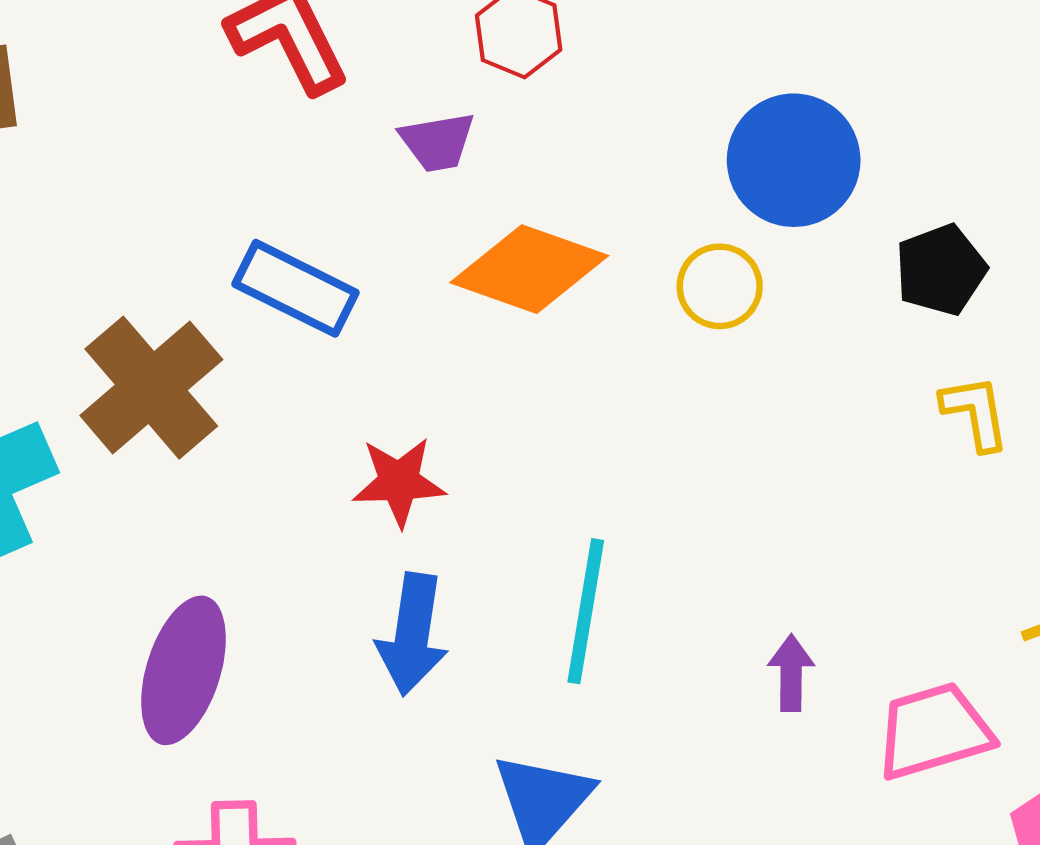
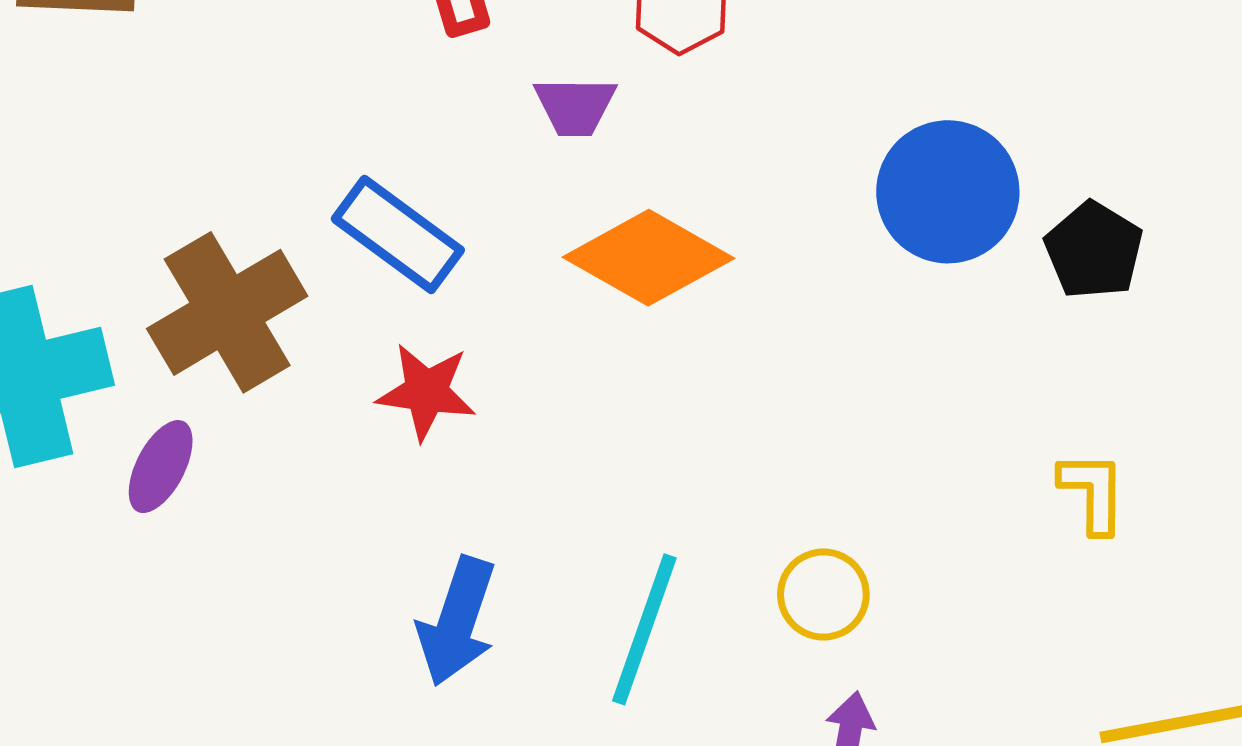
black pentagon: (941, 270) -> (1094, 250), moved, turned -30
yellow circle: (720, 286) -> (823, 595), moved
red star: (399, 482) -> (426, 392), moved
purple ellipse: (184, 670) -> (161, 467), moved, size x0.6

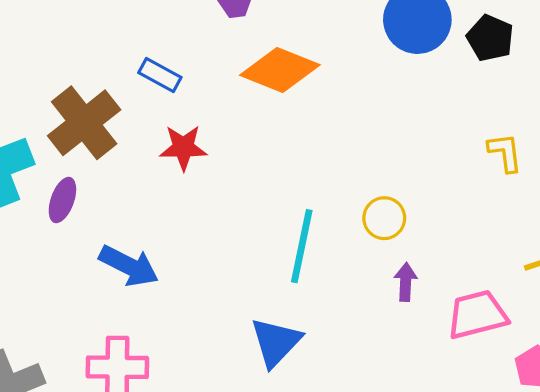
blue rectangle: (398, 234) -> (160, 75), size x0.7
blue arrow: (457, 621) -> (129, 266), moved, turned -74

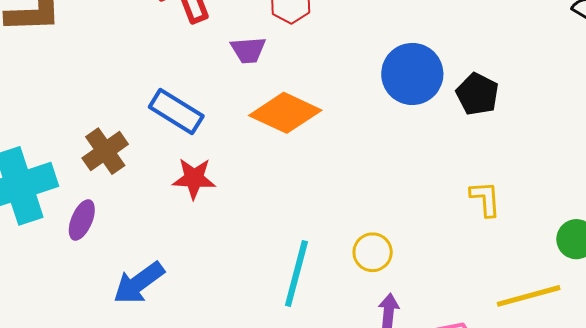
blue rectangle: (160, 75) -> (176, 111), size x1.4
brown cross: (84, 123) -> (105, 151), size x0.7
blue arrow: (129, 266) -> (139, 283), turned 114

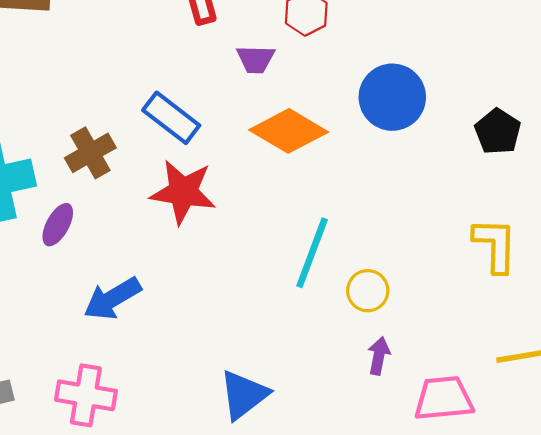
blue circle: (412, 74) -> (392, 97), moved
red star: (194, 178) -> (183, 192), size x1.4
yellow L-shape: (485, 199) -> (495, 245), size x1.4
cyan line: (296, 274) -> (312, 253), moved

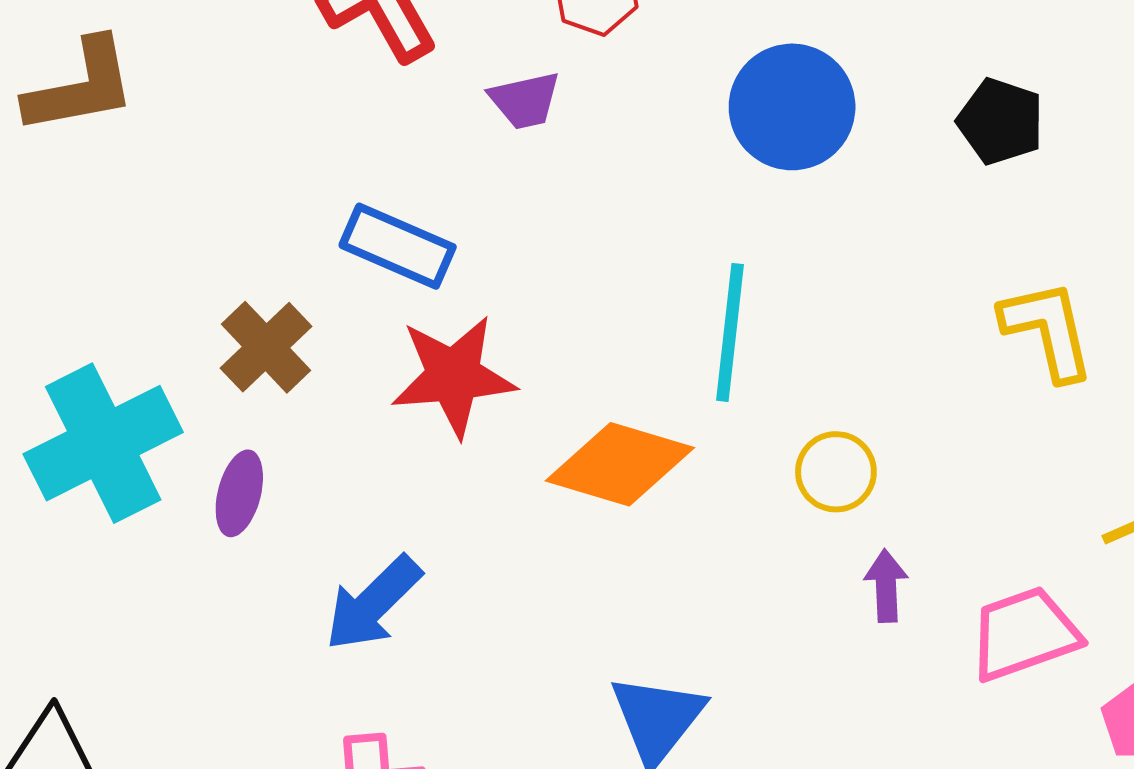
orange diamond: (289, 131) -> (620, 464), moved
cyan line: (312, 253) -> (730, 332), moved

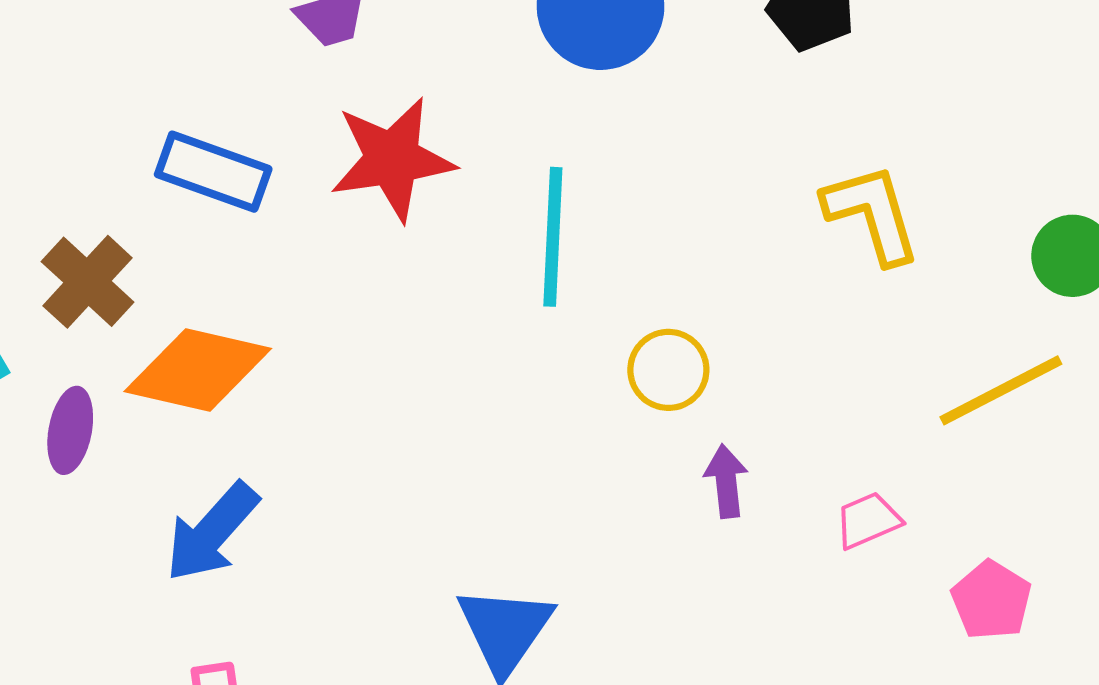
red star: (453, 376) -> (392, 159), moved
orange diamond: (620, 464) -> (198, 370), moved
pink trapezoid: (1024, 634) -> (868, 520), size x0.6

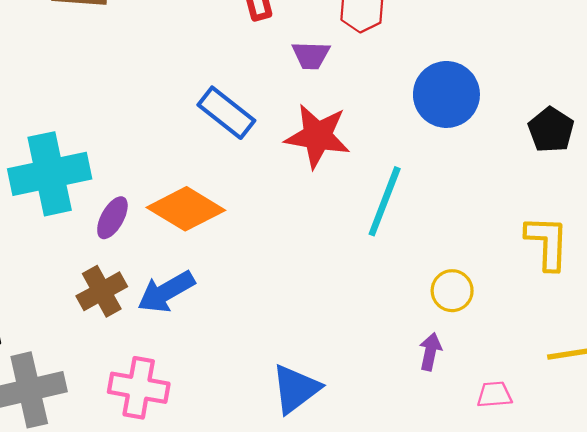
brown cross: (88, 282) -> (102, 291), moved
yellow circle: (668, 370) -> (452, 291), moved

